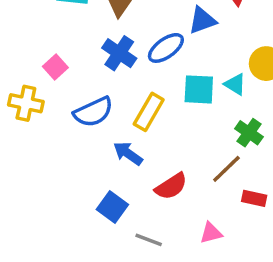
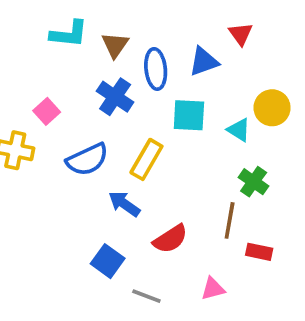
blue ellipse: (166, 48) -> (156, 69), moved, turned -60
cyan square: (199, 89) -> (189, 115), moved
brown line: (226, 169) -> (230, 220), turned -36

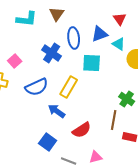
brown triangle: (115, 45) -> (57, 14), moved
cyan triangle: (239, 130) -> (119, 44), moved
pink triangle: (213, 289) -> (96, 157), moved

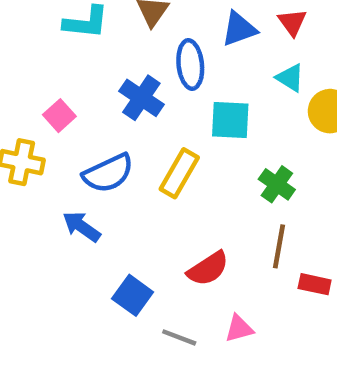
blue triangle: (100, 34) -> (239, 29), moved
green cross: (127, 99) -> (277, 184), moved
blue arrow: (57, 111) -> (82, 226), moved

